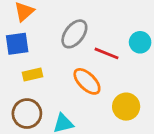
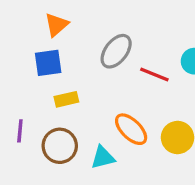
orange ellipse: (87, 81) -> (131, 129), moved

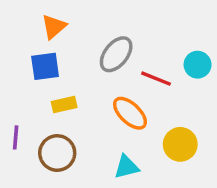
orange ellipse: (131, 129) -> (130, 113), moved
cyan triangle: (103, 157) -> (126, 167), moved

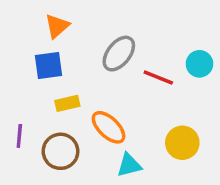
orange ellipse: (130, 113) -> (109, 127), moved

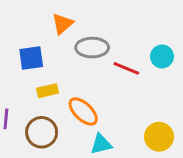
orange triangle: (57, 26) -> (62, 24), moved
gray ellipse: (119, 54) -> (92, 48), turned 52
yellow circle: (182, 143) -> (159, 137), moved

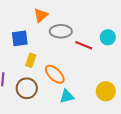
yellow rectangle: (48, 91) -> (31, 60), turned -56

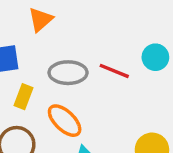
gray ellipse: (61, 31) -> (68, 73), moved

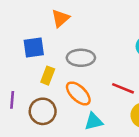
red line: (114, 71) -> (123, 88), moved

